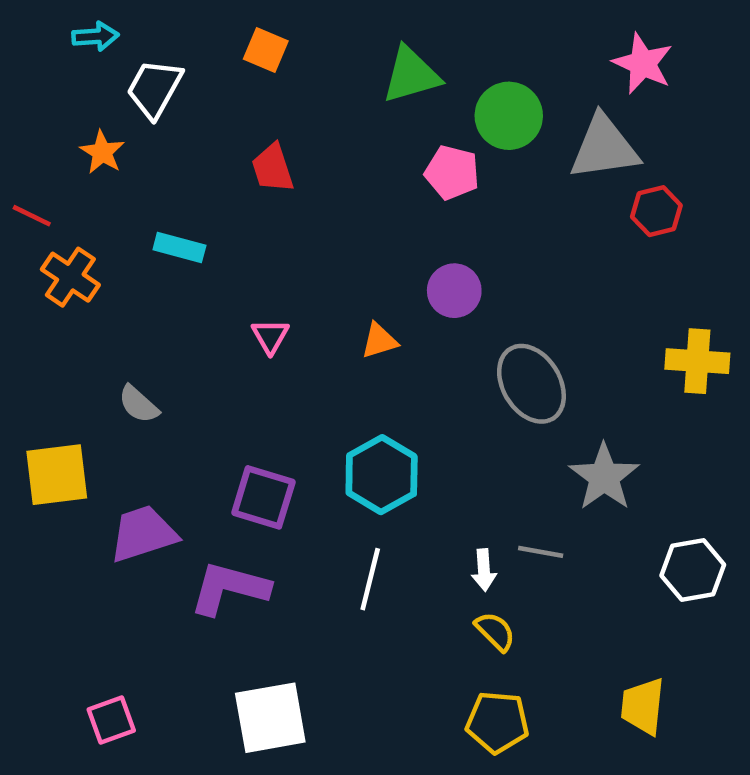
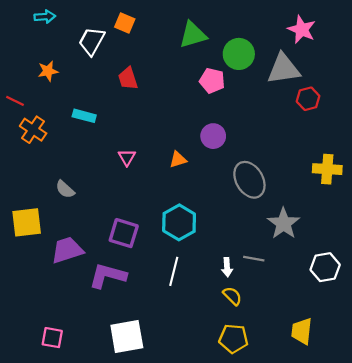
white trapezoid: (154, 89) -> (92, 41), moved
orange star: (102, 152) -> (48, 71), turned 30
pink square: (111, 720) -> (52, 338), turned 30

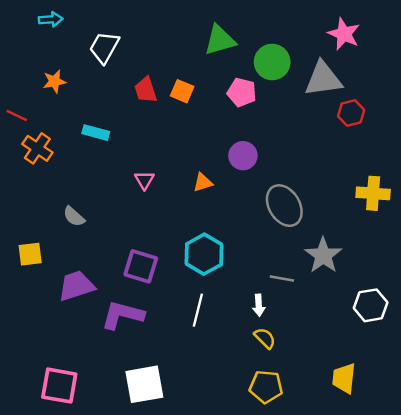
orange square: (125, 23) -> (182, 91), moved
yellow square: (27, 222) -> (30, 254), size x0.7
gray line: (254, 259) -> (282, 278), moved
pink square: (52, 338) -> (59, 386), size x1.5

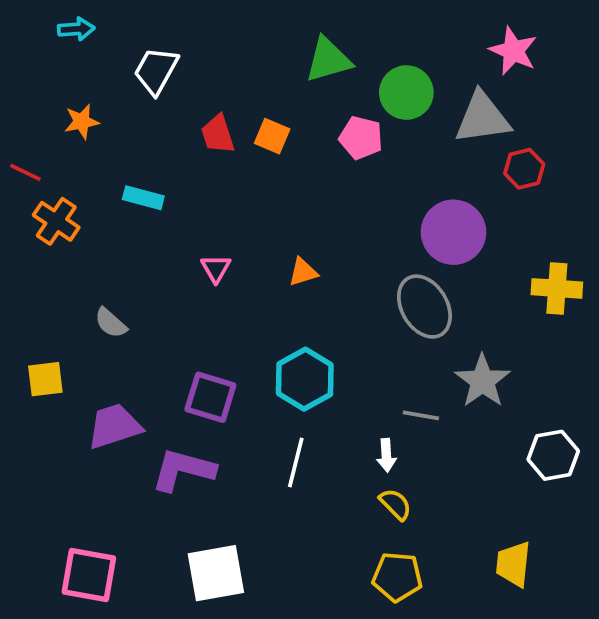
purple circle: (243, 156) -> (453, 232), moved, size x1.5

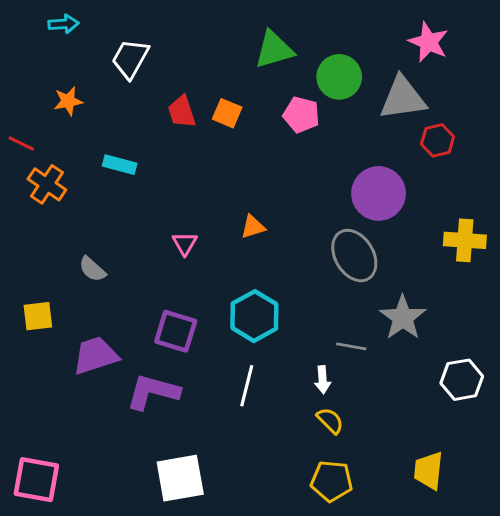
pink triangle: (216, 268) -> (185, 243), moved
pink square: (89, 575) -> (36, 480), moved

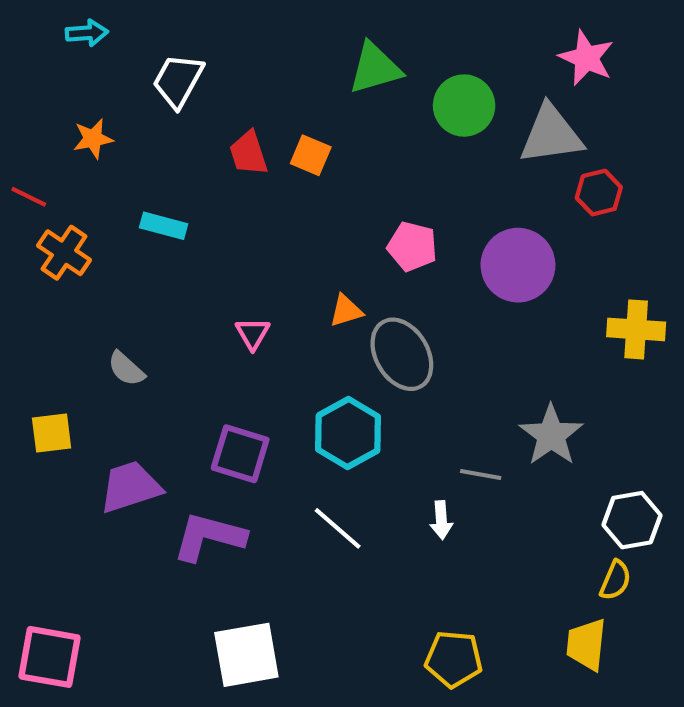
pink pentagon: (301, 115) -> (412, 246), moved
gray ellipse: (354, 256) -> (402, 354), moved
white line: (247, 386) -> (338, 528), turned -63
yellow semicircle: (330, 421) -> (615, 580), moved, turned 68

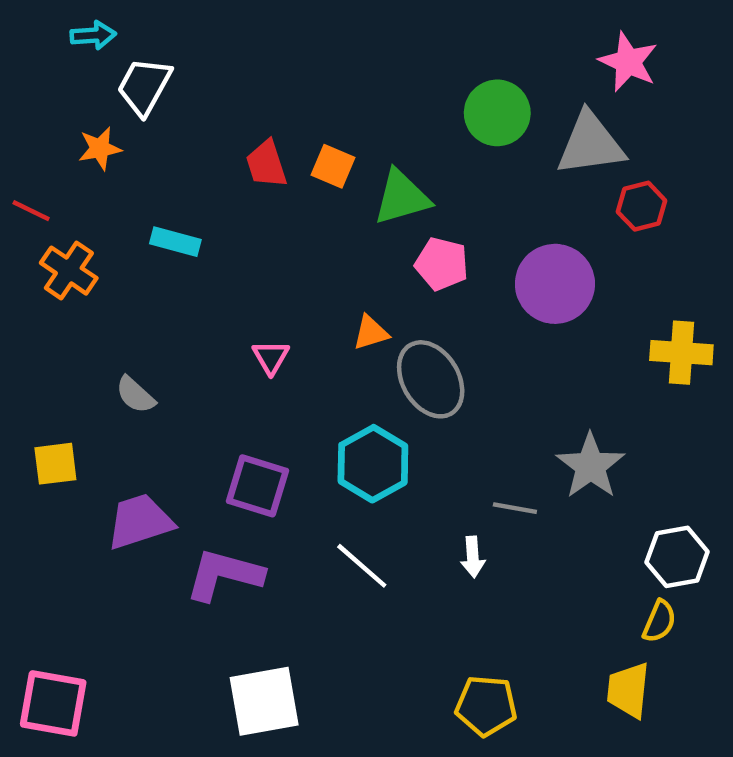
green triangle: (375, 68) -> (402, 197), moved
white trapezoid: (178, 81) -> (144, 86), moved

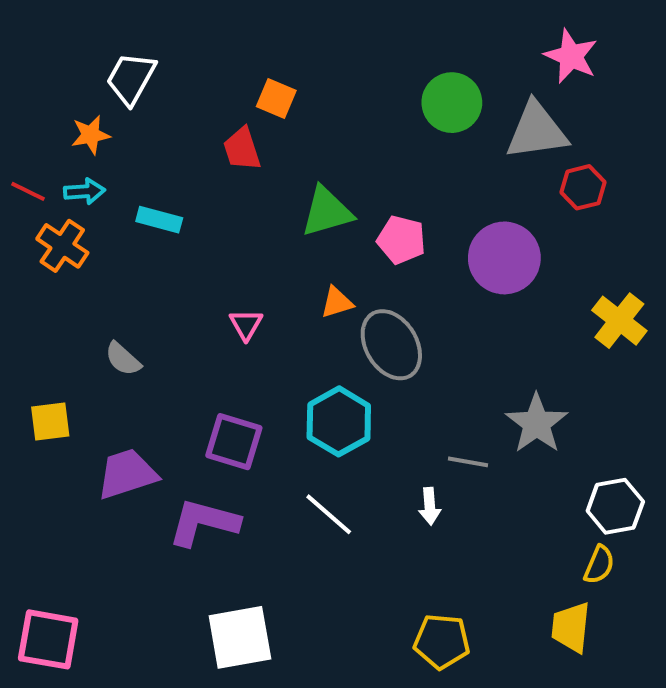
cyan arrow: (93, 35) -> (85, 191), moved
orange square: (333, 166) -> (276, 99), moved
green triangle: (402, 197) -> (327, 212), moved
yellow cross: (681, 353) -> (619, 321), turned 34

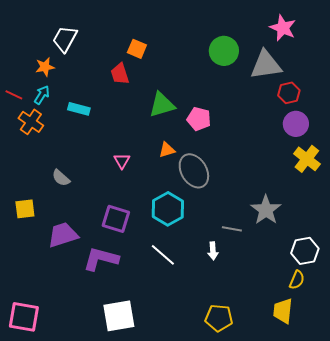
cyan arrow: (85, 191) -> (42, 95), turned -54
purple circle: (504, 258) -> (296, 124), moved, size x0.7

